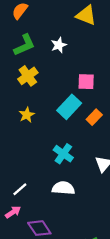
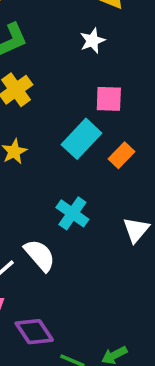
white star: (59, 45) -> (92, 41), moved
white semicircle: (63, 188) -> (40, 255), moved, turned 45

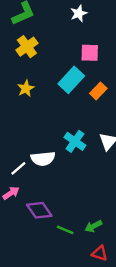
cyan cross: (72, 213) -> (75, 141), moved
white semicircle: (40, 255) -> (43, 159), turned 125

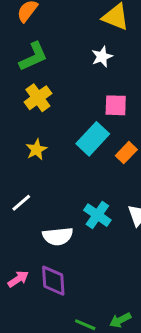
white line: (18, 168) -> (21, 203), moved
purple diamond: (39, 210) -> (53, 281), moved, turned 30

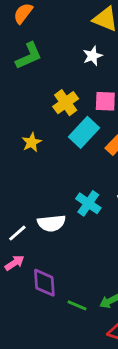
yellow cross: (38, 98) -> (66, 103), moved
white line: (21, 203) -> (17, 233), moved
purple diamond: (53, 281) -> (44, 283), moved

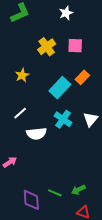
cyan rectangle: (84, 132) -> (60, 88), moved
white line: (17, 233) -> (20, 113), moved
purple diamond: (44, 283) -> (31, 200), moved

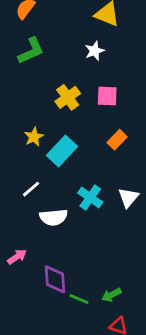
cyan rectangle: (60, 88) -> (62, 151), moved
purple diamond: (31, 200) -> (55, 279), moved

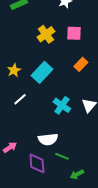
yellow star: (34, 137) -> (14, 70), moved
white semicircle: (54, 217) -> (48, 139), moved
green line: (79, 299) -> (62, 156), moved

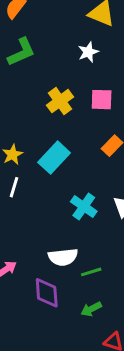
white line: (20, 99) -> (14, 187), moved, turned -32
green line: (62, 156) -> (91, 272), moved, turned -40
green arrow: (77, 174) -> (91, 309), moved

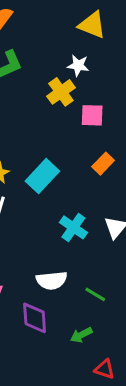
white star: (88, 52) -> (78, 65), turned 30
yellow cross: (60, 101) -> (61, 92), moved
green line: (91, 272) -> (95, 294), moved, turned 48

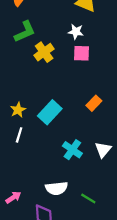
yellow cross: (61, 92) -> (44, 52), moved
pink square: (92, 115) -> (81, 53), moved

